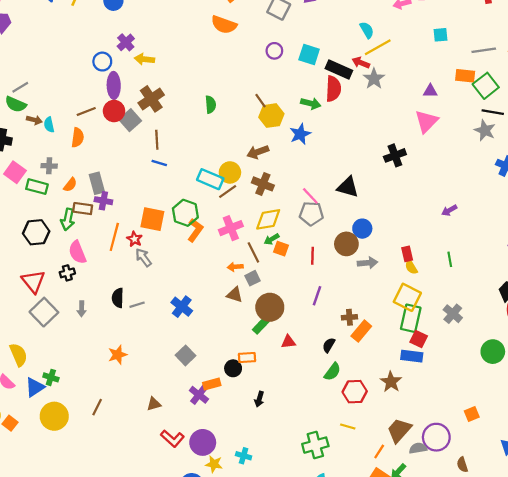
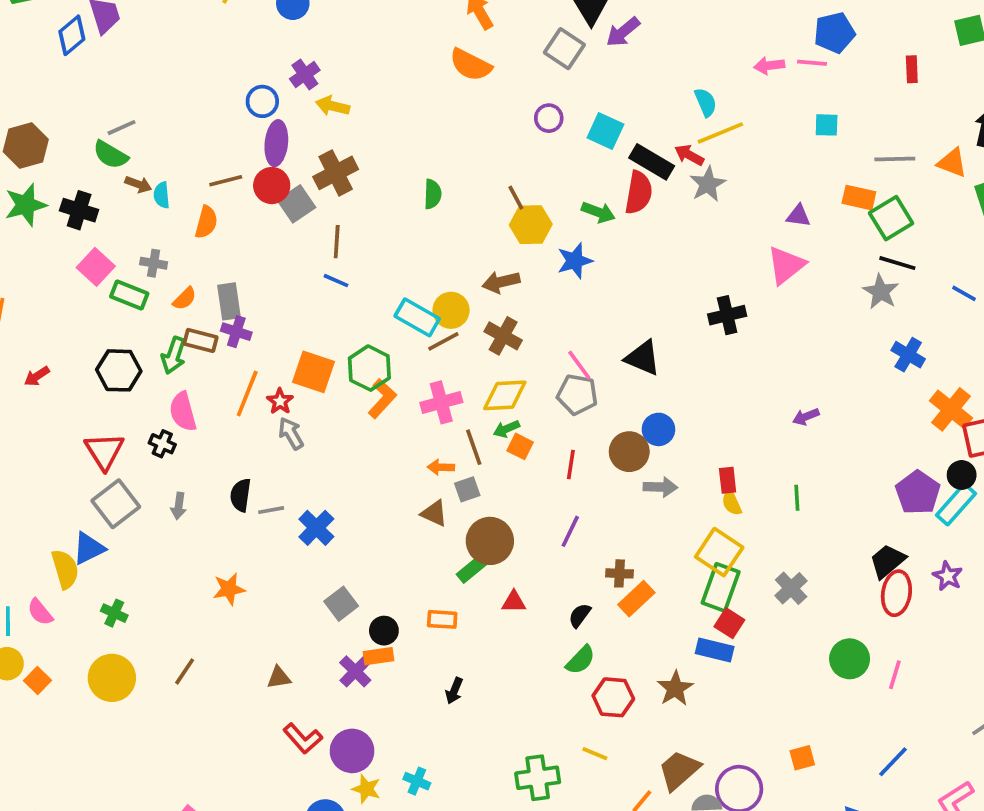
black cross: (67, 273) -> (162, 444), turned 32
blue cross: (182, 307) -> (316, 528), moved
black circle: (233, 368) -> (384, 631), moved
blue triangle: (35, 387) -> (89, 548), moved

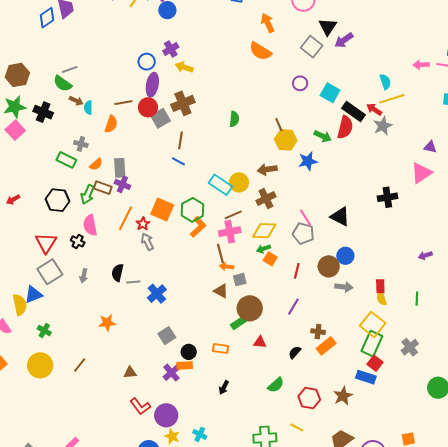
pink square: (96, 267) -> (15, 130), moved
brown cross: (503, 336) -> (266, 199), turned 30
brown line: (443, 341) -> (233, 215), moved
brown line: (474, 447) -> (220, 253), moved
green semicircle: (580, 660) -> (276, 385), moved

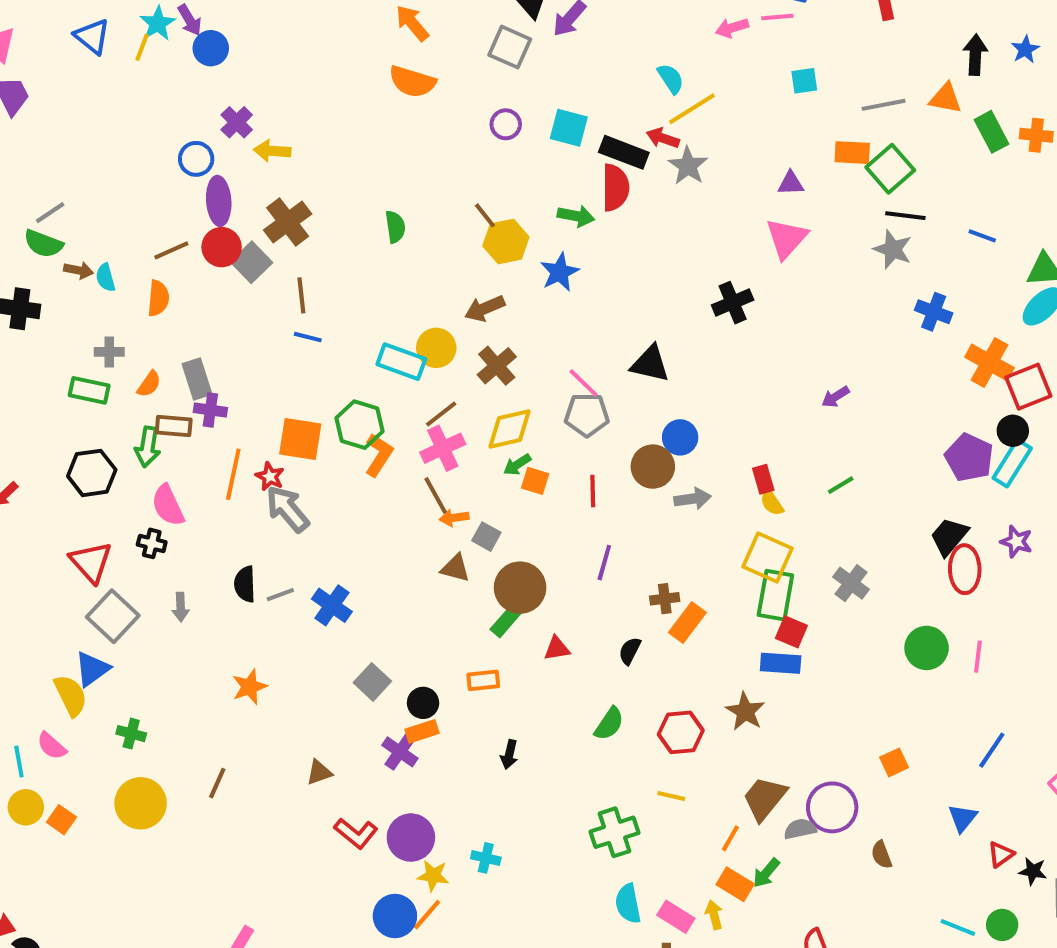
gray arrow: (147, 242) -> (287, 509), size x1.4
gray square: (240, 280) -> (486, 537), turned -32
green line: (417, 299) -> (841, 485), turned 72

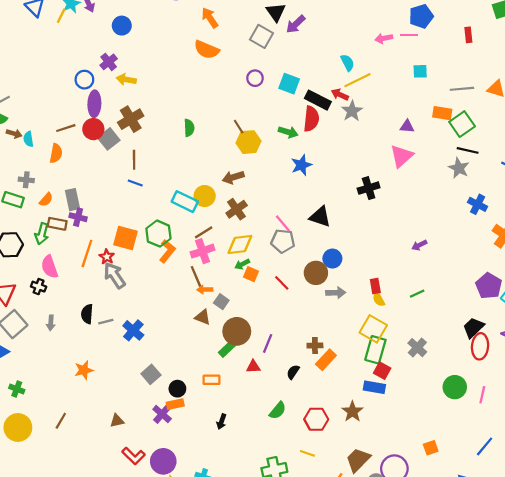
blue circle: (211, 48) -> (122, 26), moved
blue star: (560, 272) -> (301, 165), moved
red line: (593, 491) -> (282, 283), turned -49
purple line: (604, 563) -> (268, 343), moved

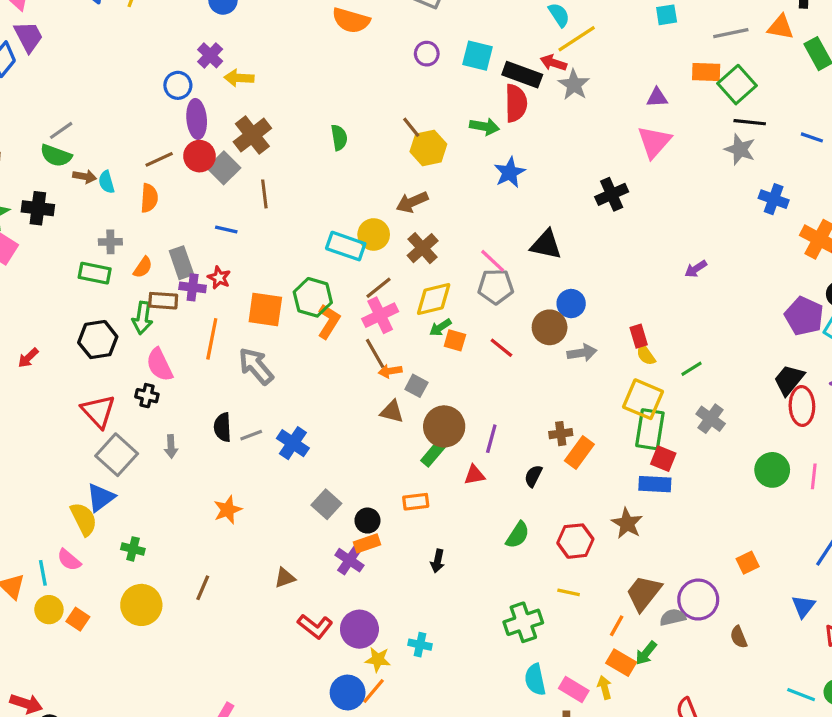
blue line: (135, 183) -> (226, 229), moved
red star: (107, 257) -> (219, 278), moved
green line: (417, 294) -> (692, 369), moved

